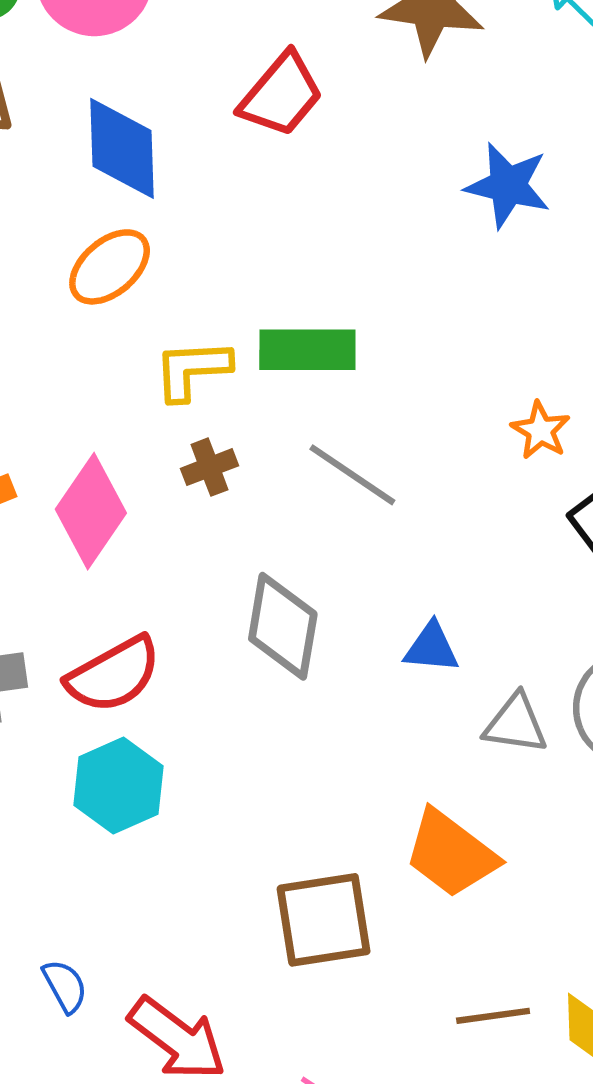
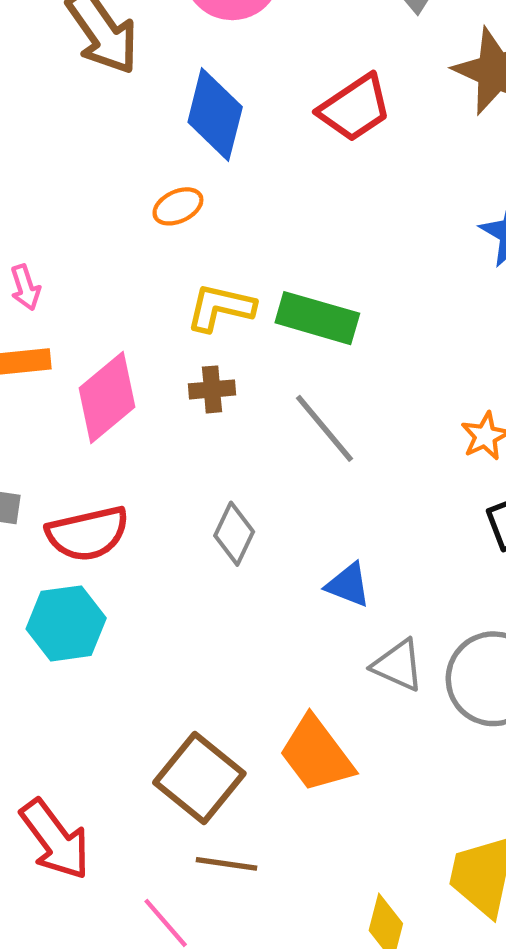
orange ellipse: (110, 267) -> (178, 206), size x0.7
gray diamond: (283, 626) -> (234, 534), size x0.7
brown square: (324, 920) -> (199, 778), turned 32
brown line: (493, 1016) -> (226, 864), moved

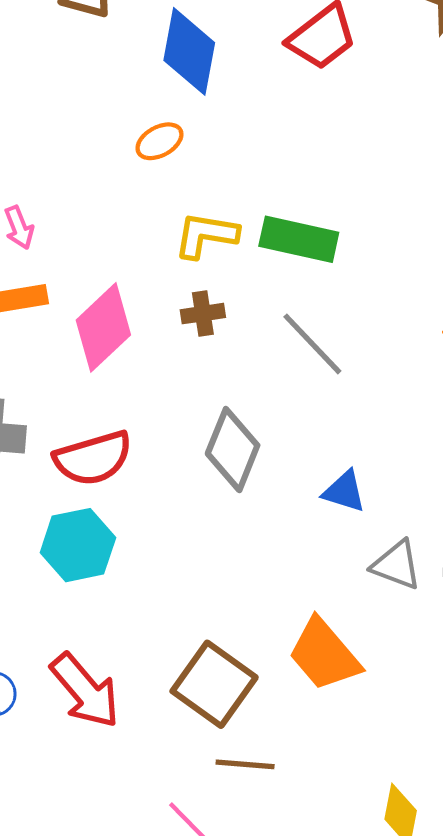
gray diamond: (234, 534) -> (233, 450), size x1.4
red arrow: (55, 839) -> (85, 691), moved

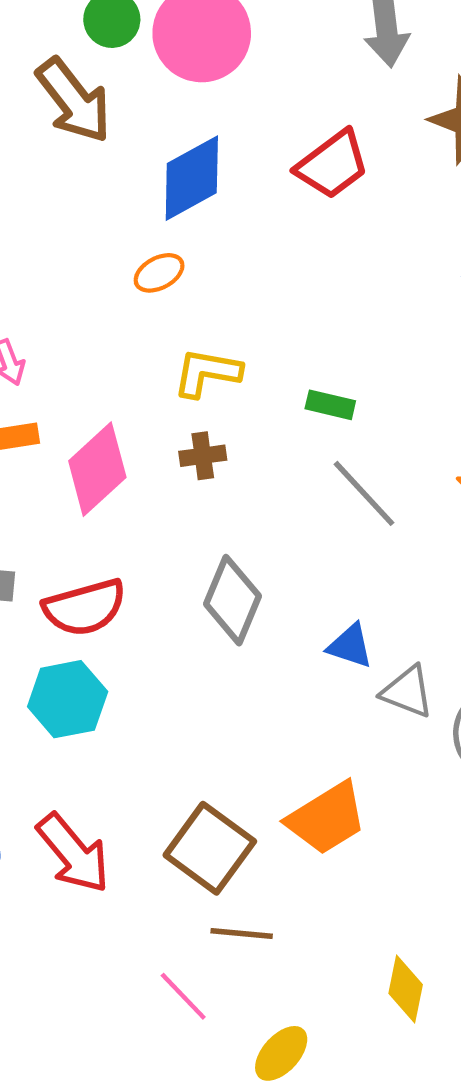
blue diamond: (189, 51) -> (192, 178), turned 50
green rectangle: (299, 239) -> (330, 405), moved, size x0.6
gray line: (312, 344) -> (364, 493), moved
gray triangle: (396, 565) -> (407, 692), moved
orange trapezoid: (324, 655) -> (327, 818), turned -82

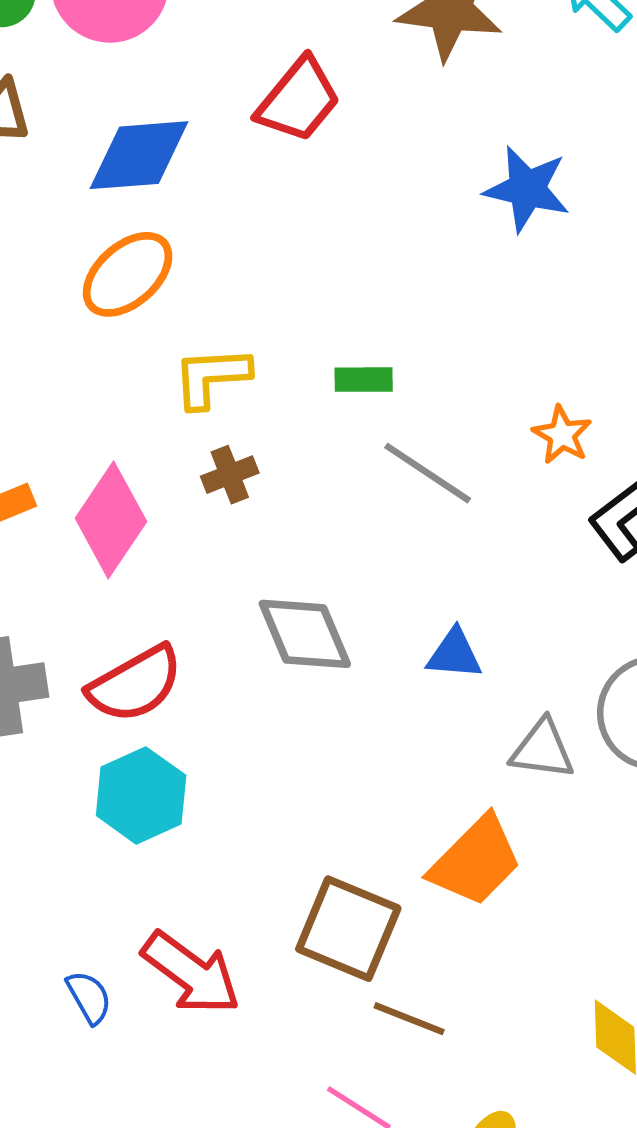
blue diamond: (192, 178) -> (139, 155), turned 38
orange ellipse: (159, 273) -> (128, 274), size x1.6
gray diamond: (232, 600) -> (305, 634), turned -32
gray triangle: (407, 692) -> (542, 749), moved
brown line: (242, 933) -> (409, 1019), turned 30

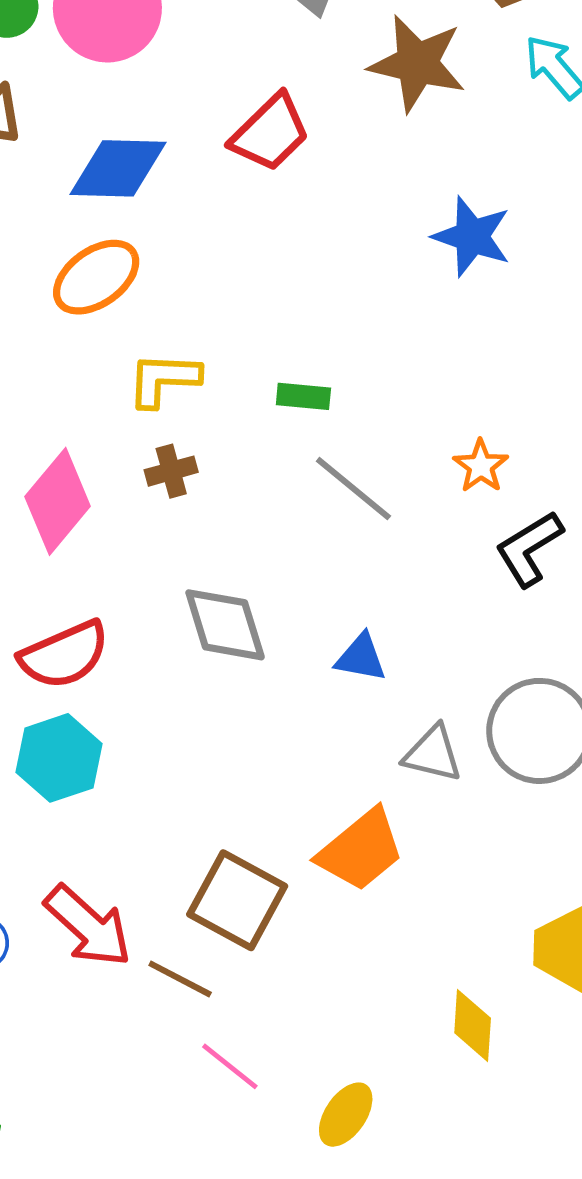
brown line: (409, 1019) -> (180, 979), moved

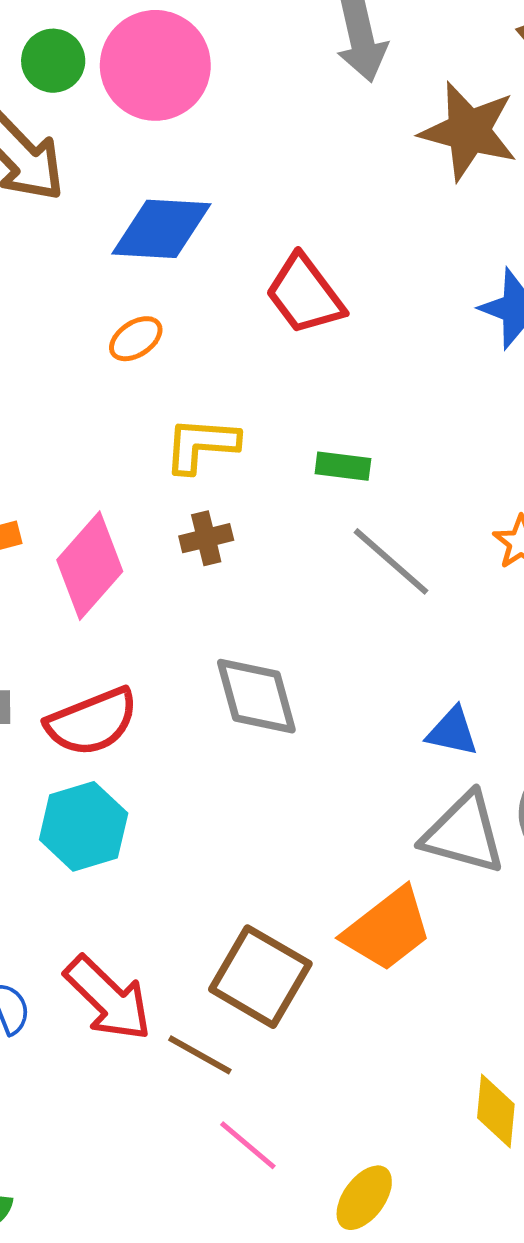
red trapezoid: (270, 133) -> (305, 295), moved, turned 96
orange ellipse: (96, 277) -> (136, 339), size x0.6
blue triangle: (361, 658) -> (452, 732), moved
gray triangle: (433, 754) -> (464, 833), size x1.4

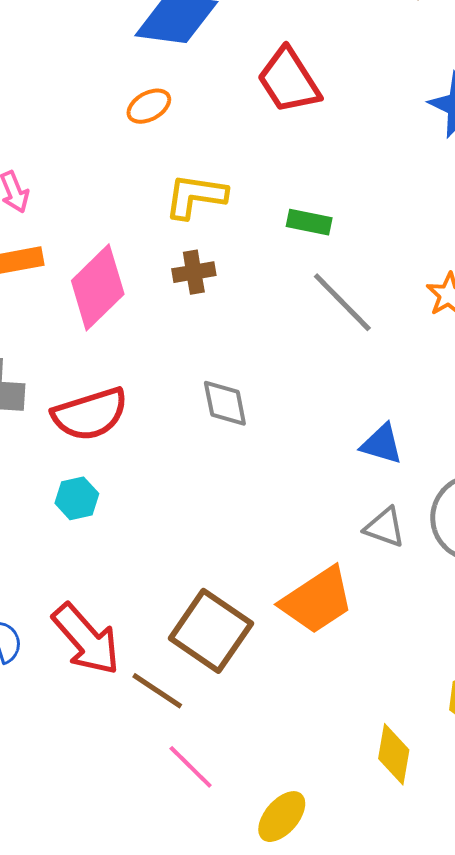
gray diamond: (256, 696) -> (225, 403), size x0.7
cyan hexagon: (84, 826) -> (77, 498), size x0.6
gray triangle: (464, 833) -> (385, 527), size x0.6

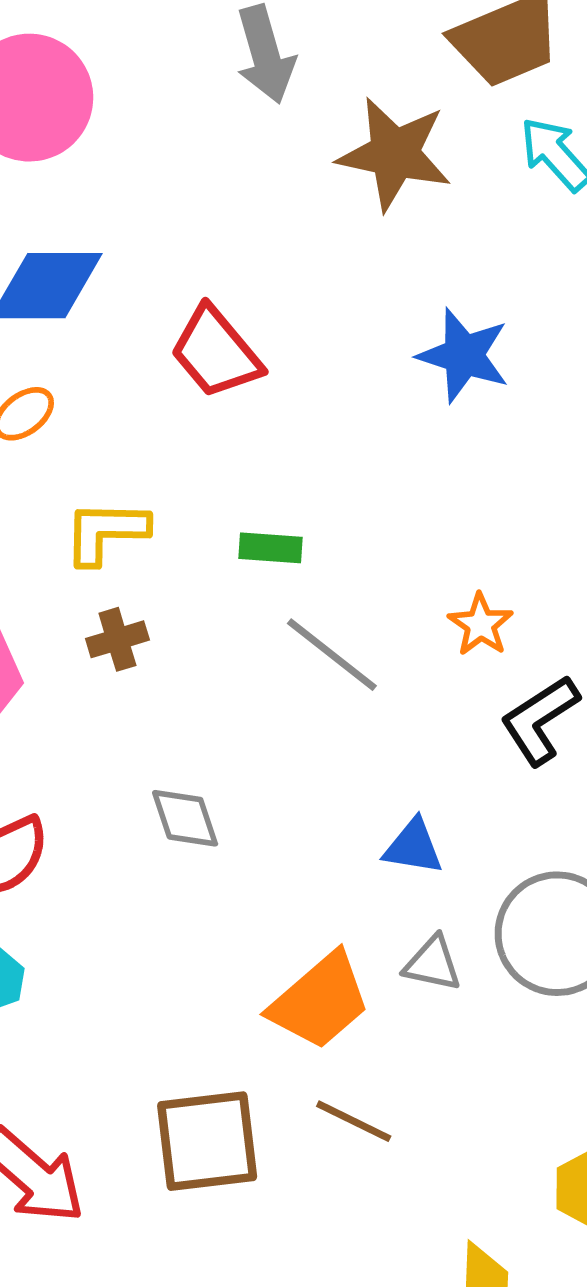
orange trapezoid: (317, 600) -> (320, 1001), moved
brown square: (211, 631) -> (207, 1141), turned -34
brown line: (157, 691) -> (354, 1121), moved

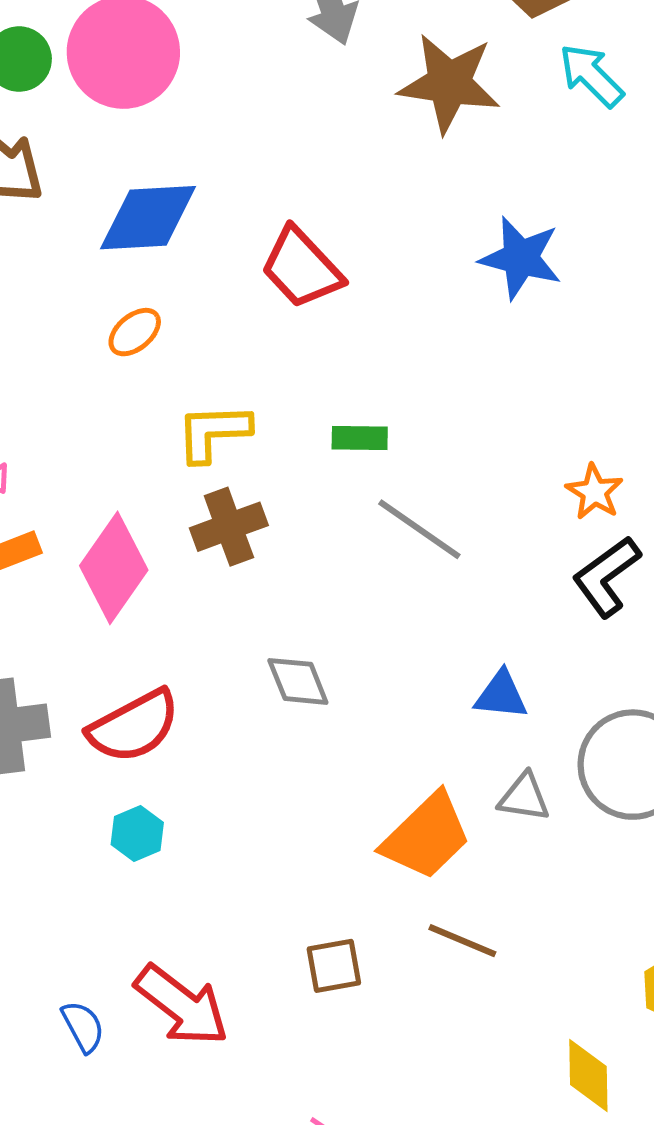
orange star: (481, 625) -> (595, 492), moved
brown cross: (117, 639) -> (229, 527), size x1.4
brown square: (207, 1141) -> (334, 966), size x0.6

